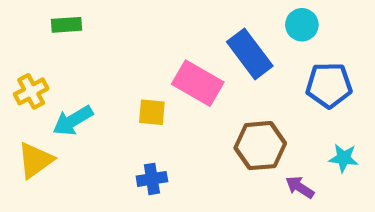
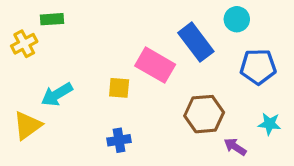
yellow cross: (31, 91) -> (24, 44), moved

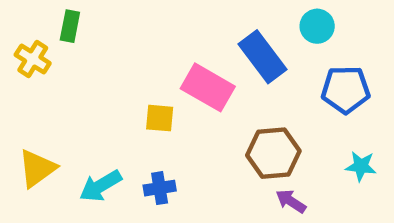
green rectangle: (52, 19) -> (70, 26), turned -75
yellow cross: (24, 44) -> (33, 59), turned -30
cyan arrow: (57, 94) -> (101, 186), moved
purple arrow: (235, 147) -> (291, 201), moved

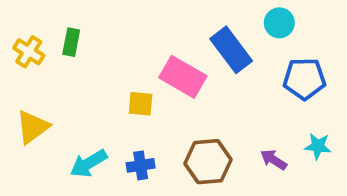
green rectangle: (70, 26) -> (71, 42), moved
brown hexagon: (273, 153) -> (208, 162), moved
yellow triangle: (37, 168) -> (33, 127), moved
purple arrow: (291, 201) -> (274, 160), moved

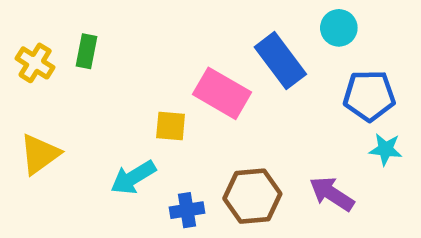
cyan star: (318, 146) -> (386, 149), moved
purple arrow: (274, 160) -> (332, 194), size x1.4
cyan arrow: (89, 164) -> (133, 177), moved
blue cross: (141, 165) -> (187, 210), moved

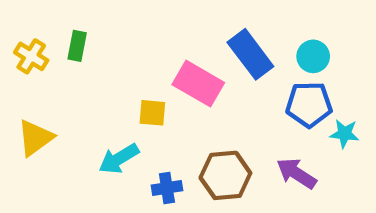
cyan circle: (339, 28) -> (313, 56), moved
blue pentagon: (369, 96) -> (309, 104), moved

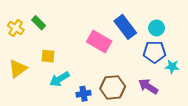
green rectangle: (77, 46) -> (39, 23), turned -56
yellow square: (152, 113) -> (48, 56), moved

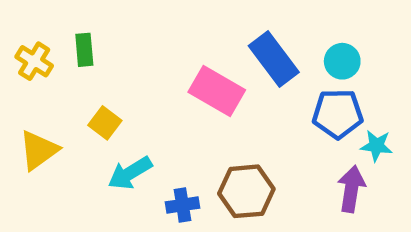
green rectangle: (39, 23) -> (84, 50), turned 40
yellow square: (48, 56) -> (105, 123), turned 32
purple arrow: (148, 86) -> (351, 189), moved, turned 66

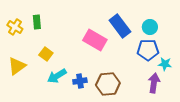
blue cross: (182, 205) -> (80, 81), moved

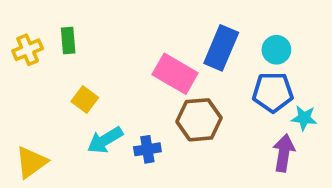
blue rectangle: (120, 26) -> (221, 48), turned 60
yellow cross: (15, 27) -> (28, 50), turned 35
yellow triangle: (17, 66) -> (31, 162), moved
brown hexagon: (108, 84) -> (199, 120), moved

